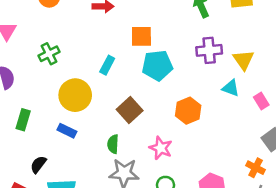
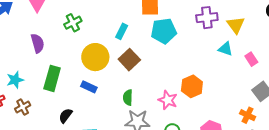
brown square: (130, 110) -> (129, 60), moved
orange hexagon: (188, 111) -> (192, 86), moved
green rectangle: (23, 120) -> (52, 78), size x1.4

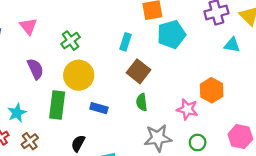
cyan triangle: (225, 49) -> (232, 45), moved
yellow circle: (95, 57) -> (79, 75), moved
green semicircle: (128, 97) -> (142, 102), moved

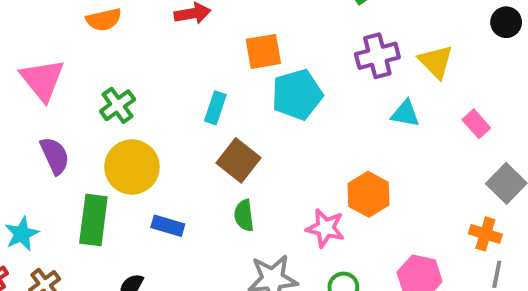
pink triangle: (28, 26) -> (42, 80), size x1.4

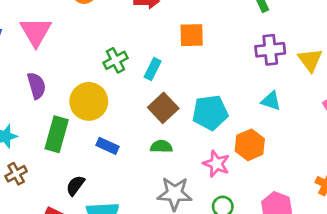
cyan pentagon: (297, 95) -> (210, 113), moved
green cross: (118, 105) -> (115, 60), moved
cyan triangle: (405, 114) -> (271, 101), moved
green semicircle: (244, 215) -> (161, 146), turned 90

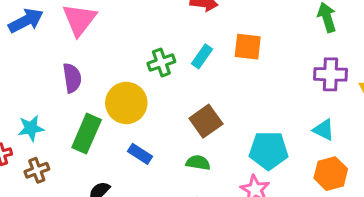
cyan rectangle: (153, 69) -> (202, 56), moved
cyan pentagon: (210, 113) -> (269, 150), moved
orange hexagon: (250, 145) -> (331, 174), moved

